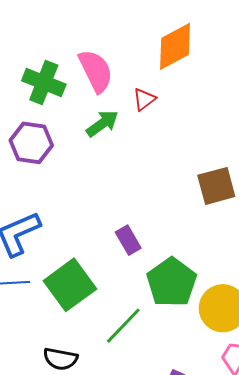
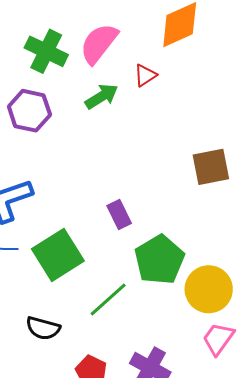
pink semicircle: (96, 71) -> (99, 44), turned -120

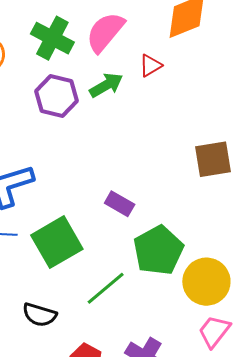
purple hexagon: (29, 111) -> (57, 96), moved
purple rectangle: (119, 214) -> (120, 204), turned -36

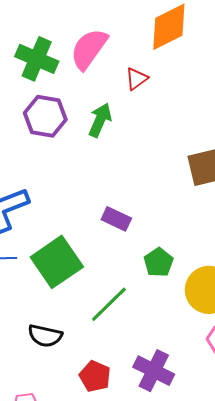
green arrow: (106, 85) -> (100, 120), moved, turned -32
green pentagon: (158, 250) -> (158, 262), size x0.6

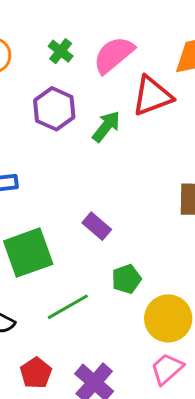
green cross: (37, 59) -> (61, 51), size x0.6
red triangle: (137, 79) -> (152, 96), size x1.8

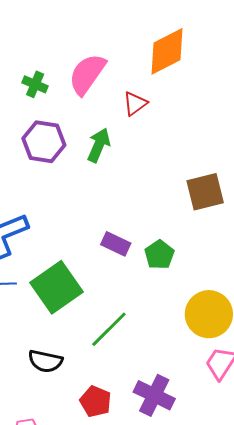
red triangle: (152, 96) -> (135, 104), size x0.6
green pentagon: (126, 279) -> (159, 255), moved

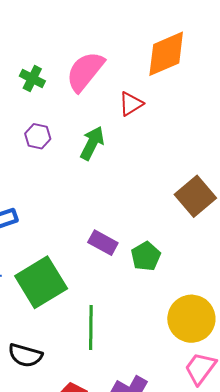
purple hexagon: (44, 142) -> (38, 136), size x0.6
brown square: (205, 192) -> (195, 196), turned -30
green line: (109, 329) -> (91, 328), turned -48

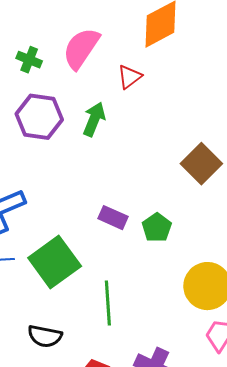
purple hexagon: (38, 136) -> (39, 117), size x1.8

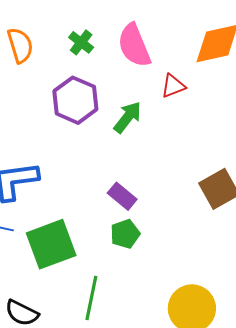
pink semicircle: (81, 48) -> (134, 45), turned -72
purple rectangle: (113, 218) -> (122, 196), moved
green pentagon: (157, 228) -> (125, 234), moved

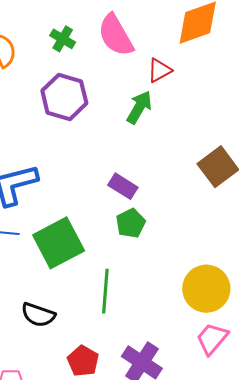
green arrow: (128, 117) -> (139, 107), moved

